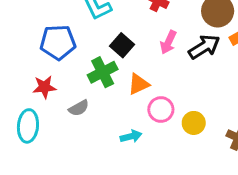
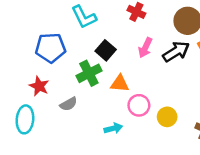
orange triangle: (138, 84) -> (120, 84), turned 30
red star: (44, 87) -> (39, 86), turned 30

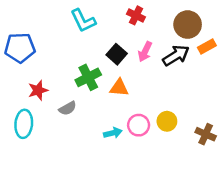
blue pentagon: (51, 48) -> (20, 48), moved
black square: (106, 50) -> (117, 54), moved
red star: (39, 86) -> (38, 90), turned 30
pink circle: (139, 105) -> (139, 125), moved

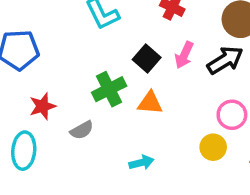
pink circle: (139, 125) -> (232, 115), moved

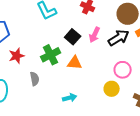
red star: (43, 106) -> (17, 56), moved
gray semicircle: (82, 130) -> (35, 79), turned -72

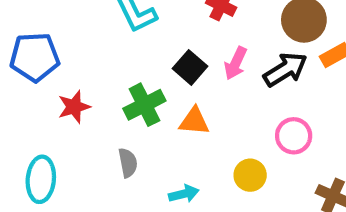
gray semicircle: (35, 79) -> (128, 163), moved
yellow circle: (112, 89) -> (250, 175), moved

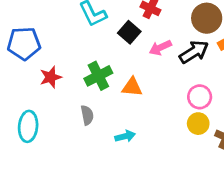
pink arrow: (236, 63) -> (160, 48), turned 40
black square: (190, 67) -> (129, 32), moved
yellow circle: (250, 175) -> (198, 124), moved

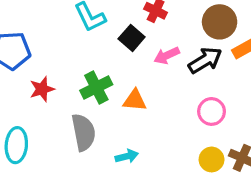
gray semicircle: (87, 115) -> (84, 132), size x1.6
yellow circle: (198, 124) -> (212, 159), moved

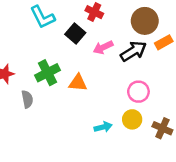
gray semicircle: (84, 132) -> (27, 99), moved, size x0.6
cyan arrow: (127, 156) -> (103, 127), moved
yellow circle: (212, 159) -> (132, 119), moved

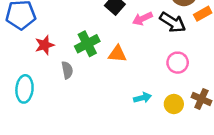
black arrow: (133, 51) -> (173, 22), turned 64
yellow circle: (132, 119) -> (174, 104), moved

